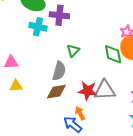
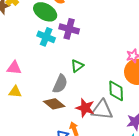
green diamond: (113, 54) -> (116, 91), moved
brown diamond: (56, 92) -> (54, 104), turned 40

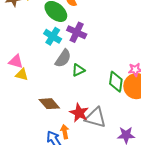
gray semicircle: (60, 84) -> (63, 58), moved
green diamond: (116, 91) -> (116, 82), moved
yellow triangle: (15, 92) -> (22, 75), moved

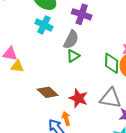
purple cross: (77, 32) -> (82, 14), moved
gray semicircle: (63, 58) -> (71, 40), moved
gray triangle: (96, 118) -> (110, 98), moved

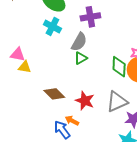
purple cross: (82, 14) -> (90, 17), turned -30
gray triangle: (110, 98) -> (117, 102), turned -35
orange arrow: (66, 119) -> (72, 121), turned -48

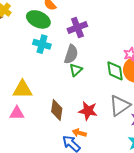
pink triangle: (18, 54) -> (17, 113), moved
yellow triangle: (25, 67) -> (22, 89), size x1.5
brown diamond: (54, 94) -> (57, 110), turned 65

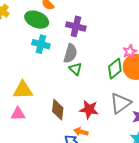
purple cross: (77, 27) -> (76, 26), turned 36
green triangle: (76, 70) -> (76, 69), turned -32
green diamond: (115, 71) -> (115, 69), turned 60

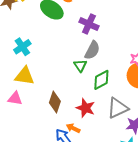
cyan cross: (41, 44) -> (22, 47), moved, turned 30
gray semicircle: (70, 53) -> (92, 50), moved
green diamond: (115, 69) -> (101, 80), moved

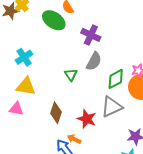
green triangle: (80, 66) -> (71, 75), moved
green diamond: (101, 80) -> (116, 79), moved
gray triangle: (118, 108) -> (112, 107), moved

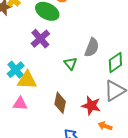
purple cross: (91, 35) -> (40, 39), moved, turned 30
cyan cross: (24, 57) -> (16, 70), moved
orange arrow: (74, 139) -> (105, 126), moved

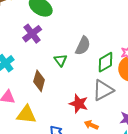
yellow triangle: (27, 80) -> (26, 115), moved
brown diamond: (60, 103) -> (39, 81), moved

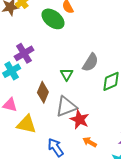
purple cross: (32, 34) -> (24, 53), moved
gray triangle: (103, 90) -> (66, 107), moved

